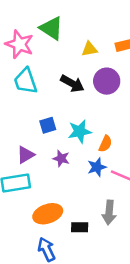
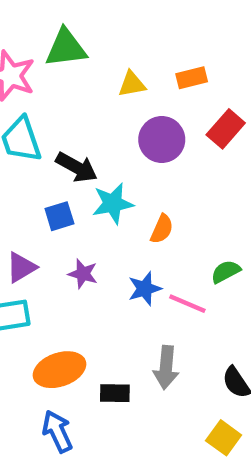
green triangle: (51, 28) -> (66, 48), turned -40
black arrow: (72, 84) -> (77, 167), moved
cyan star: (80, 131) -> (113, 203), moved
orange semicircle: (105, 144) -> (162, 229), moved

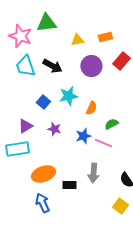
black arrow: (77, 167) -> (52, 66), moved
blue square: (59, 216) -> (43, 102), turned -32
green semicircle: (226, 272) -> (111, 124), moved

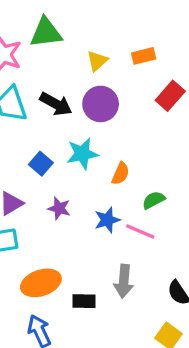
yellow triangle: (77, 40) -> (97, 61), turned -32
purple circle: (91, 66) -> (101, 104), moved

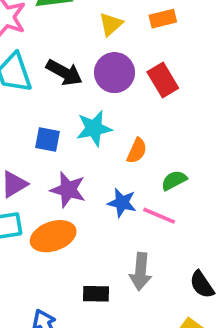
red rectangle: (170, 96) -> (163, 80), moved, turned -72
blue square: (41, 164) -> (48, 139), turned -30
purple star: (59, 208) -> (68, 190), size x1.4
blue star: (107, 220) -> (122, 203), turned 30
orange ellipse: (41, 283) -> (53, 236), moved

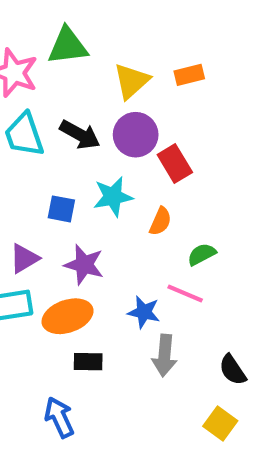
yellow triangle: (111, 24) -> (131, 81), size x1.4
red rectangle: (163, 80) -> (175, 164), moved
blue star: (122, 203) -> (144, 312), moved
black rectangle: (96, 294) -> (88, 362), moved

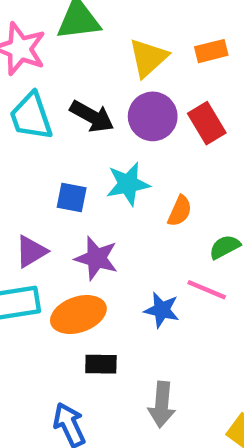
red rectangle: (175, 164) -> (207, 123), moved
gray arrow: (164, 355) -> (162, 405), moved

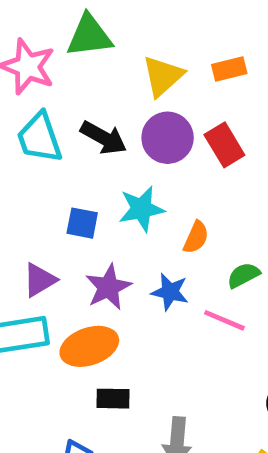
purple star: (96, 258) -> (108, 287), turned 30
blue star: (162, 310) -> (170, 292), moved

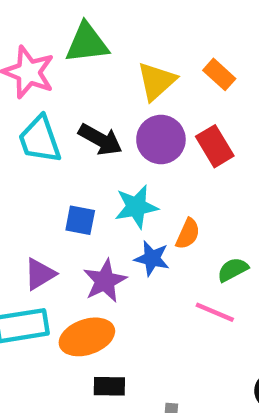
orange rectangle: (229, 69) -> (219, 74), turned 56
blue star: (170, 292) -> (152, 258), moved

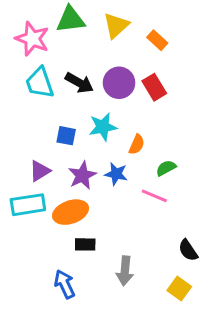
yellow triangle: (156, 81) -> (116, 25), moved
blue star: (152, 258) -> (116, 174), moved

